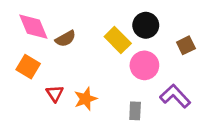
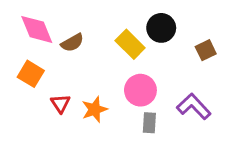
pink circle: (144, 65) -> (140, 90), moved

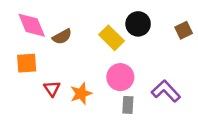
brown square: (206, 50) -> (184, 30), moved
orange square: (31, 74) -> (27, 63), turned -35

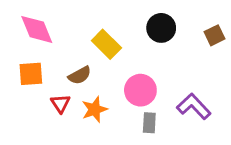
brown semicircle: (62, 37) -> (80, 75), moved
yellow rectangle: (111, 38) -> (106, 44), moved

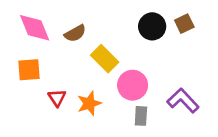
brown square: (215, 35) -> (184, 24), moved
yellow rectangle: (106, 44) -> (105, 59), moved
brown semicircle: (80, 75) -> (75, 33), moved

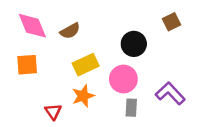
black circle: (152, 26) -> (134, 44), moved
yellow rectangle: (105, 59) -> (86, 65), moved, turned -70
red triangle: (57, 98) -> (53, 112), moved

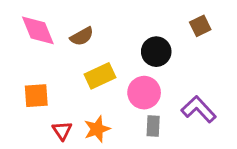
orange square: (27, 65) -> (36, 96), moved
orange star: (83, 96) -> (97, 129), moved

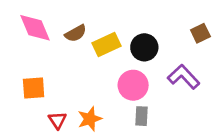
brown square: (200, 26) -> (200, 33), moved
yellow rectangle: (100, 76) -> (106, 45), moved
purple L-shape: (199, 109) -> (184, 77), moved

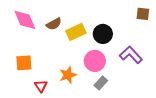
brown square: (200, 33) -> (143, 14), moved, turned 32
gray rectangle: (142, 116) -> (101, 83), turned 40
orange star: (90, 119) -> (68, 75), moved

